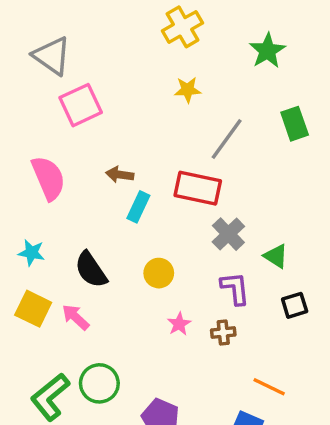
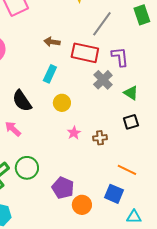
brown arrow: (120, 175) -> (52, 42), moved
cyan rectangle: (138, 207) -> (50, 74), moved
purple L-shape: (235, 288) -> (120, 57), moved
black square: (295, 305) -> (131, 122), moved

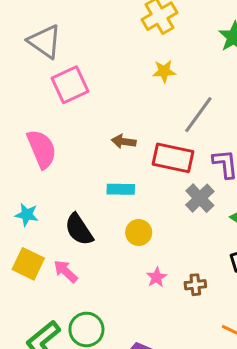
cyan rectangle: (50, 74) -> (121, 189), turned 66

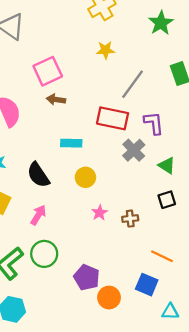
pink square: (70, 85) -> (48, 71), moved
brown arrow: (124, 141) -> (56, 100), moved
pink arrow: (66, 271) -> (38, 215), moved, turned 78

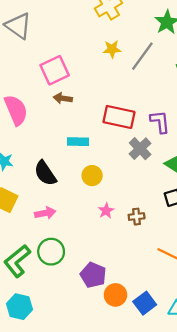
gray line: (133, 84) -> (142, 56), moved
pink arrow: (38, 215) -> (45, 213), turned 48
blue square: (147, 285) -> (145, 303), moved, turned 30

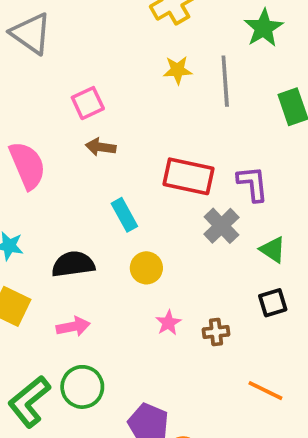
gray line: (142, 56) -> (225, 81), turned -40
pink square: (55, 70) -> (88, 103), size x0.7
cyan rectangle: (78, 142) -> (124, 215), turned 60
black semicircle: (45, 173) -> (73, 264), turned 116

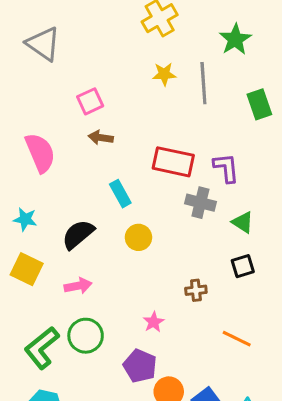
gray cross: (221, 226) -> (200, 203), turned -32
black semicircle: (73, 264) -> (78, 234), turned -32
pink star: (168, 323) -> (154, 322), moved

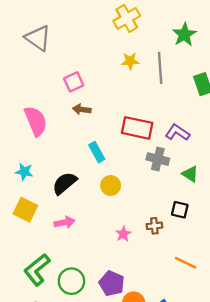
purple L-shape: (226, 168) -> (177, 133), turned -50
black square: (243, 266) -> (180, 210), moved, turned 30
pink star: (154, 322) -> (123, 234), moved
green circle: (86, 336) -> (71, 281), moved

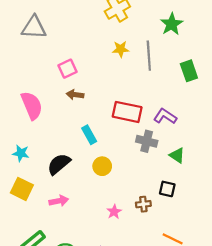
gray triangle: (38, 38) -> (34, 27), turned -32

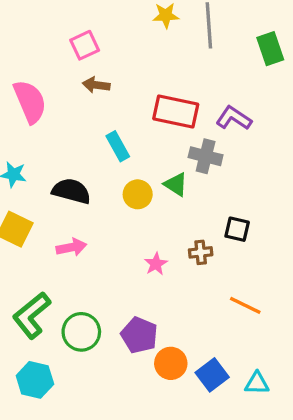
green triangle: (177, 155) -> (176, 184), moved
black semicircle: (59, 164) -> (71, 191), turned 55

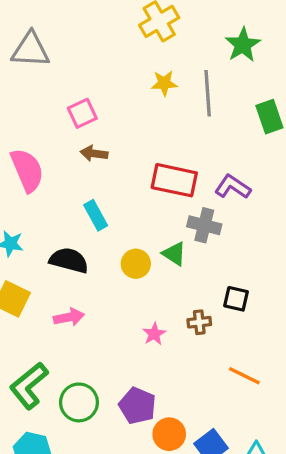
cyan rectangle: (118, 146) -> (96, 215), moved

